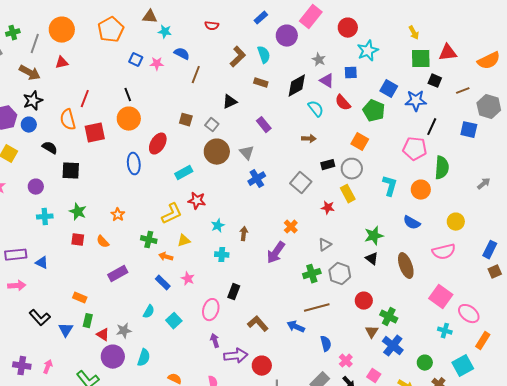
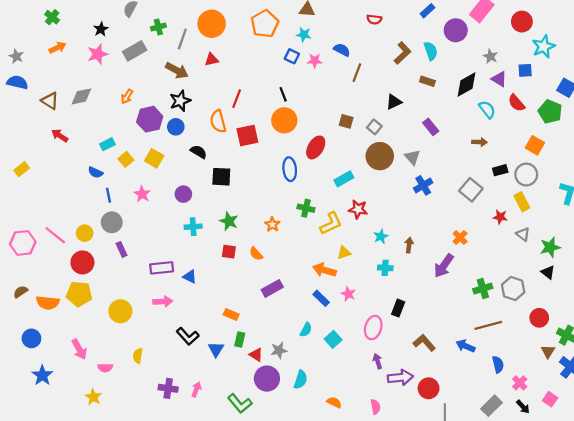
cyan star: (165, 32) -> (304, 35), moved
green cross: (149, 240) -> (306, 208), moved
gray triangle: (325, 245) -> (523, 234), moved, turned -48
orange arrow: (166, 257) -> (324, 270), size x1.5

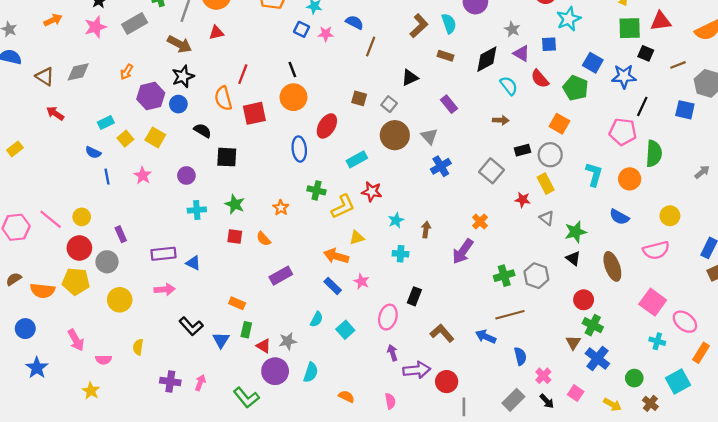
gray circle: (112, 222) -> (107, 262), moved
red circle: (539, 318) -> (584, 300), moved

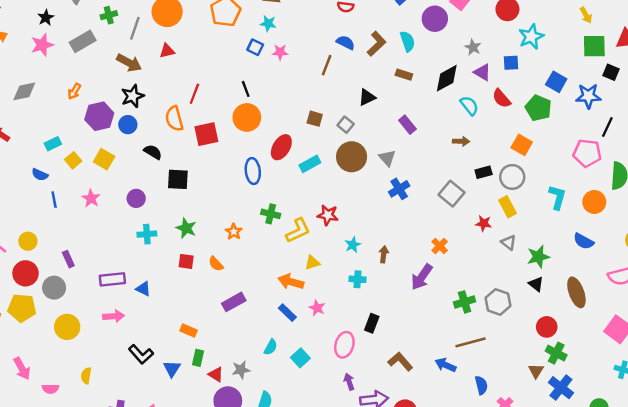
blue semicircle: (355, 22) -> (346, 43), moved
cyan rectangle: (357, 159) -> (310, 164), moved

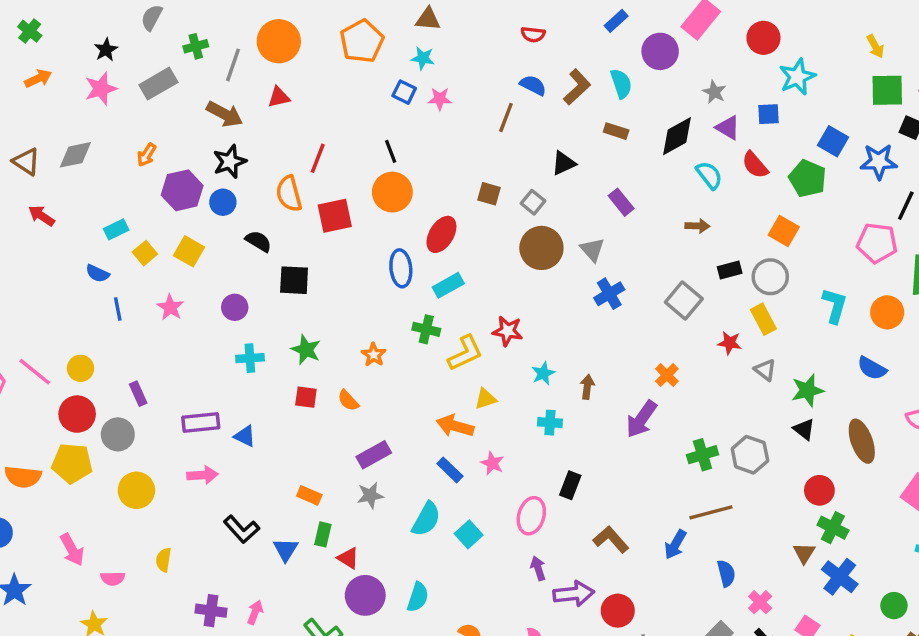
cyan rectangle: (310, 164) -> (448, 285), moved
cyan semicircle: (271, 347) -> (426, 519), size x1.5
blue arrow: (446, 365) -> (675, 545), turned -84
gray star: (241, 370) -> (370, 495), moved

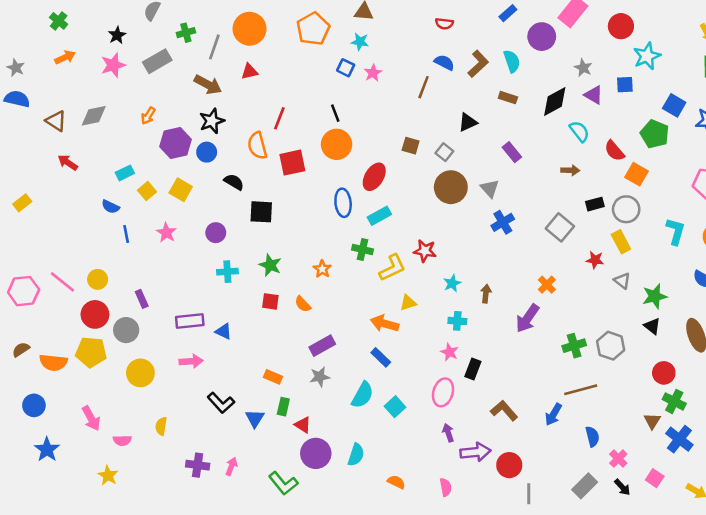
pink star: (440, 99) -> (373, 73), turned -30
red semicircle: (755, 165) -> (614, 151), moved
pink star: (492, 463) -> (450, 352), moved

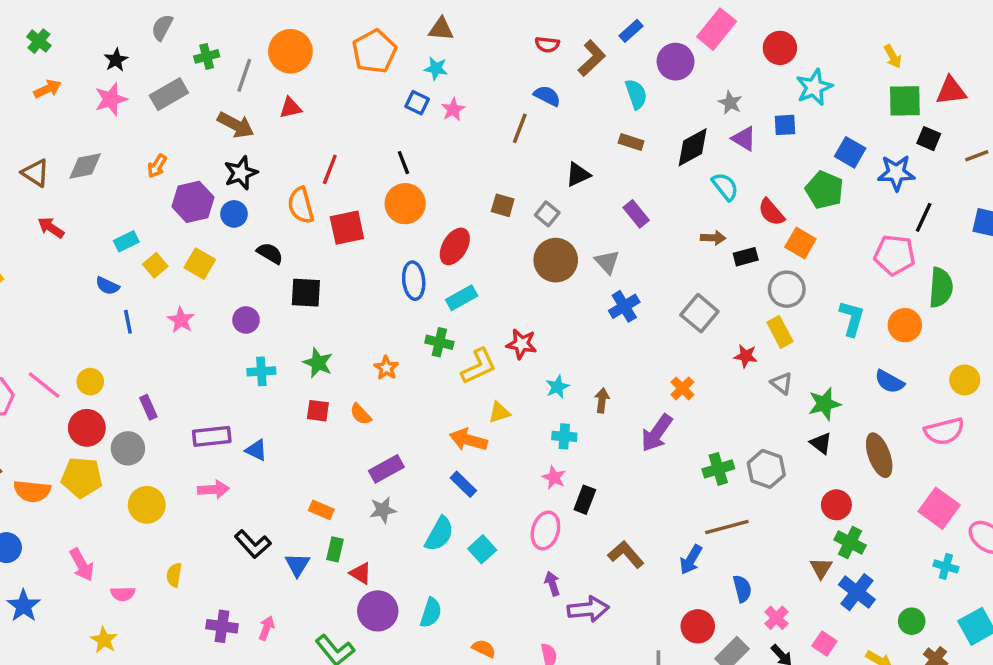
brown L-shape: (478, 64) -> (592, 58), moved
black rectangle: (595, 204) -> (746, 257), moved
red circle: (509, 465) -> (698, 626), moved

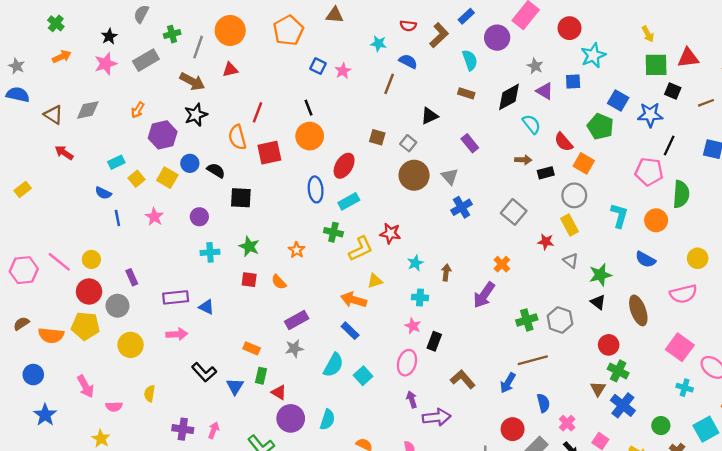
cyan star: (436, 68) -> (378, 44), moved
blue circle: (234, 214) -> (190, 163), moved

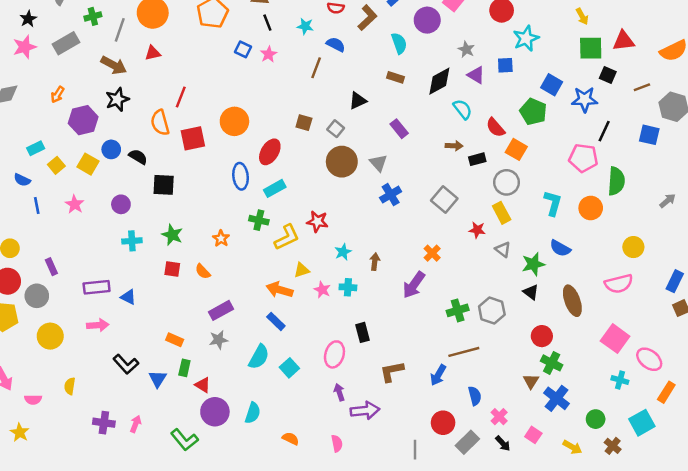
black line: (308, 108) -> (267, 23), moved
blue semicircle: (645, 259) -> (560, 248), moved
pink star: (413, 326) -> (322, 290), moved
black rectangle: (434, 341) -> (363, 332), turned -36
brown L-shape: (463, 379) -> (392, 371), turned -60

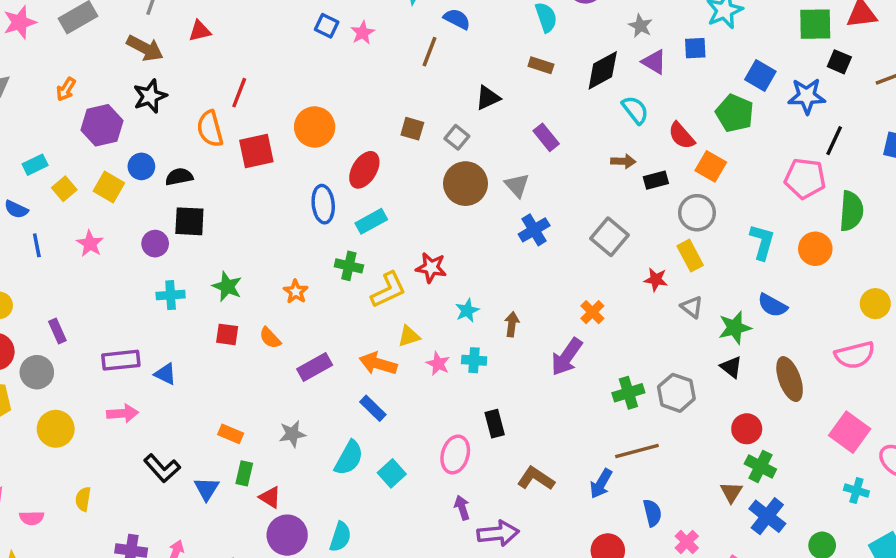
black semicircle: (138, 157) -> (179, 177), turned -42
black square: (164, 185) -> (189, 221), moved
purple rectangle: (221, 310) -> (315, 367), moved
brown L-shape: (392, 371) -> (536, 479), turned 45

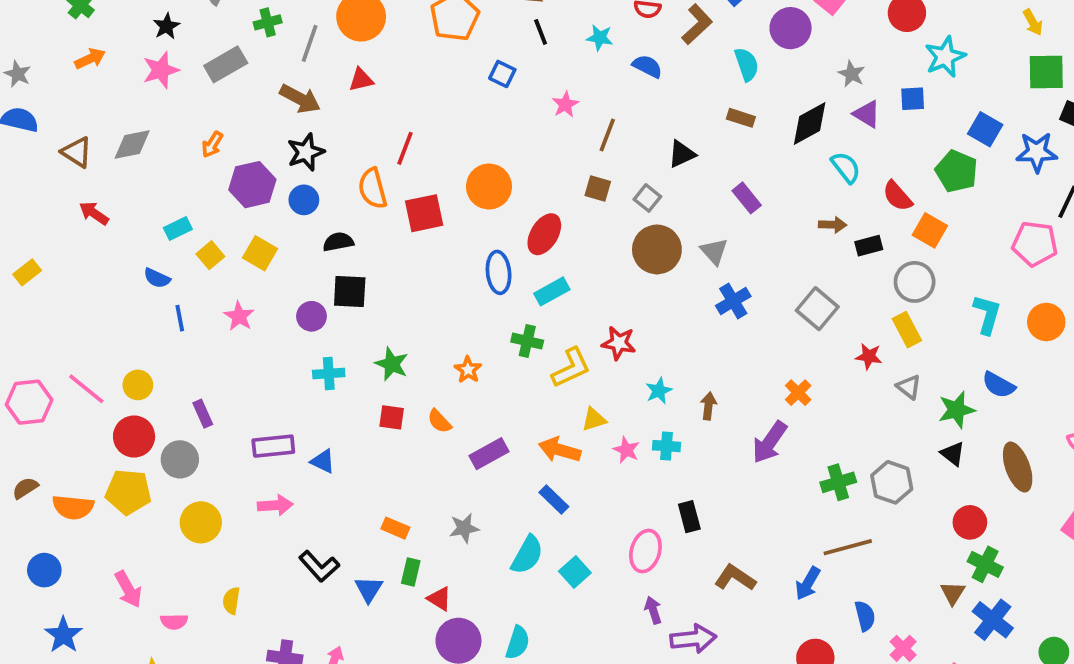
pink star: (363, 33) -> (565, 104), moved
brown line: (429, 52) -> (607, 135), moved
blue circle: (141, 166) -> (304, 200), moved

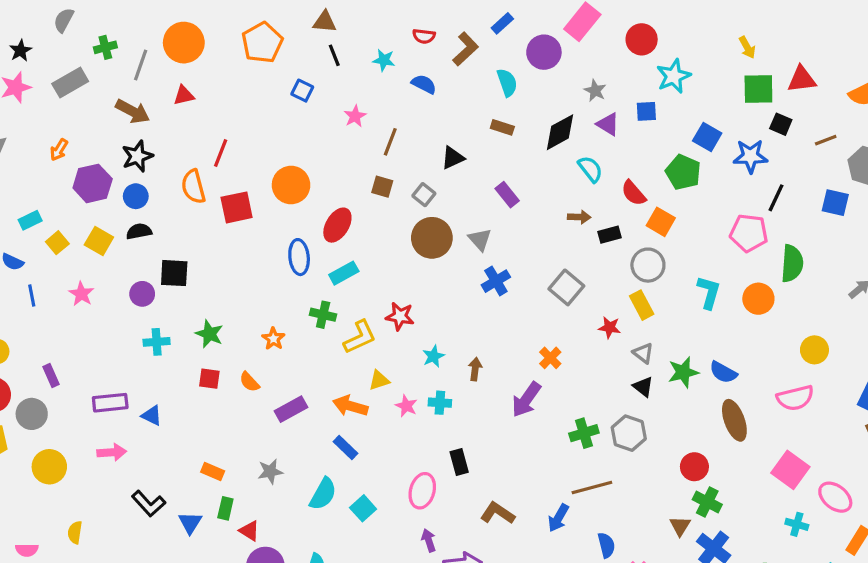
black semicircle: (338, 242) -> (139, 231), moved
blue semicircle: (999, 385) -> (723, 372), moved
black triangle: (953, 454) -> (643, 387), moved

